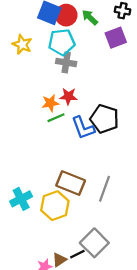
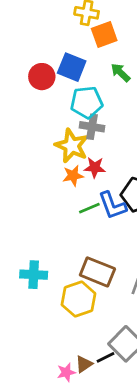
red circle: (66, 15) -> (42, 77), moved
yellow star: (22, 44) -> (72, 146), moved, size x1.4
green line: (56, 118) -> (89, 208), moved
cyan cross: (21, 199) -> (34, 275), moved, turned 30

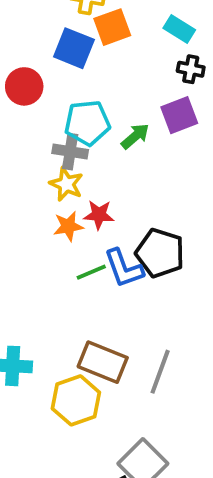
blue square: (72, 67) -> (74, 48), moved
green arrow: (120, 72) -> (135, 136), moved, turned 95
gray cross: (92, 127) -> (70, 152), moved
yellow star: (72, 146) -> (66, 184), size x0.7

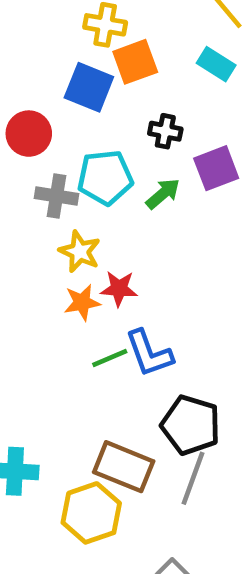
black cross: (191, 69) -> (165, 131), moved
gray cross: (70, 152) -> (57, 196), moved
black pentagon: (160, 253) -> (191, 425), moved

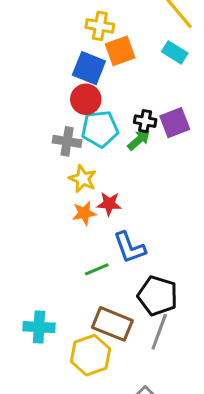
black cross: (165, 131) -> (145, 121), moved
red circle: (29, 134) -> (86, 99), moved
green line: (110, 358) -> (97, 269), moved

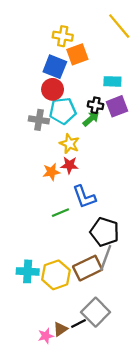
cyan rectangle: (175, 52) -> (112, 81), moved, turned -30
yellow star: (83, 179) -> (69, 144), moved
brown rectangle: (112, 324) -> (88, 268), moved, turned -48
cyan cross: (39, 327) -> (28, 271), moved

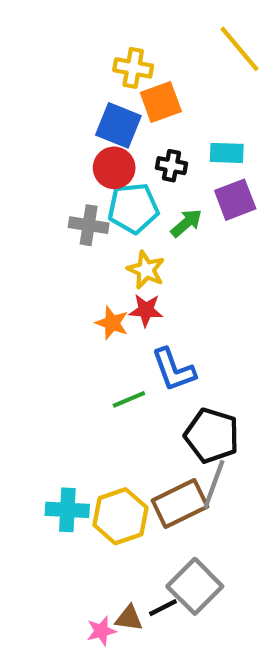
black cross: (96, 105) -> (171, 166), moved
orange star: (51, 172) -> (112, 323), turned 30
brown triangle: (60, 329) -> (129, 618), turned 42

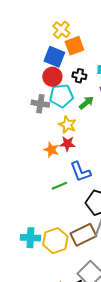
yellow cross: (133, 68) -> (61, 30), turned 30

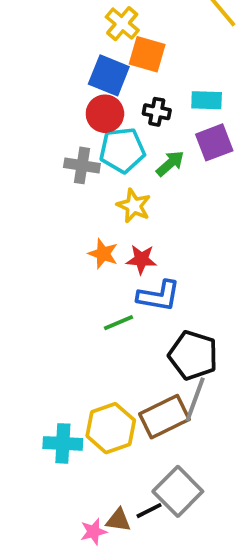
orange square: (74, 46) -> (147, 54), turned 36
red star: (67, 144) -> (141, 259), moved
blue L-shape: (80, 172) -> (159, 296), turned -60
cyan cross: (30, 238) -> (63, 443), moved

